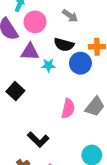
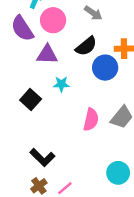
black semicircle: (64, 45) -> (86, 46), turned -54
cyan star: (48, 65) -> (61, 84), moved
black L-shape: (38, 140) -> (42, 157), moved

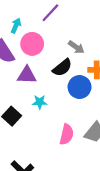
gray arrow: (93, 13) -> (76, 47), moved

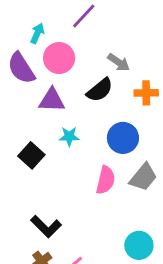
blue circle: (80, 87) -> (123, 138), moved

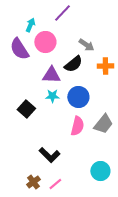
purple triangle: (52, 100) -> (51, 75), moved
blue circle: (123, 138) -> (78, 97), moved
black L-shape: (46, 227) -> (49, 155), moved

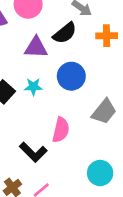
cyan star: (52, 96) -> (33, 87), moved
pink semicircle: (77, 126) -> (61, 130), moved

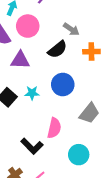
purple triangle: (36, 47) -> (20, 60), moved
cyan circle: (100, 173) -> (79, 155), moved

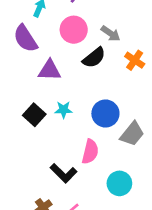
pink circle: (28, 26) -> (74, 30), moved
orange cross: (91, 52) -> (135, 60), turned 35
blue circle: (63, 84) -> (105, 114), moved

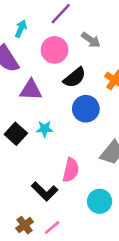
gray arrow: (111, 33) -> (91, 40), moved
blue circle: (105, 114) -> (86, 109), moved

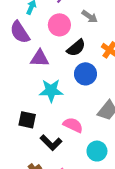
cyan star: (45, 129) -> (51, 91), size x1.6
black square: (16, 134) -> (27, 120), moved, turned -30
pink semicircle: (71, 170) -> (73, 125), turned -78

